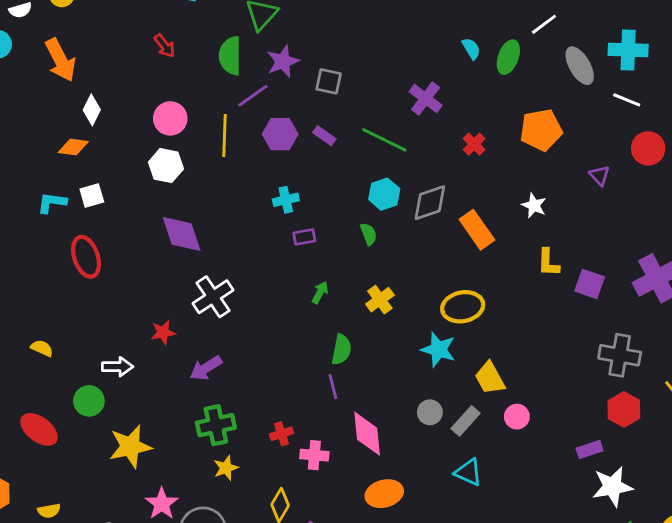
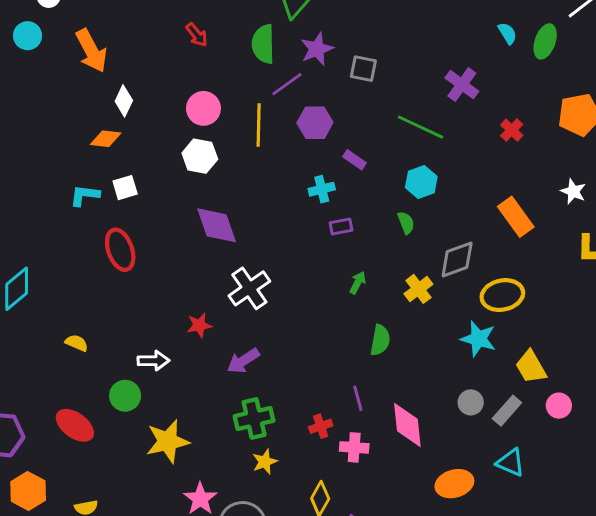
purple rectangle: (324, 136) -> (355, 160), moved
gray diamond: (430, 203) -> (457, 260), moved
purple line: (333, 387) -> (358, 398), moved
orange ellipse: (384, 494) -> (454, 484), moved

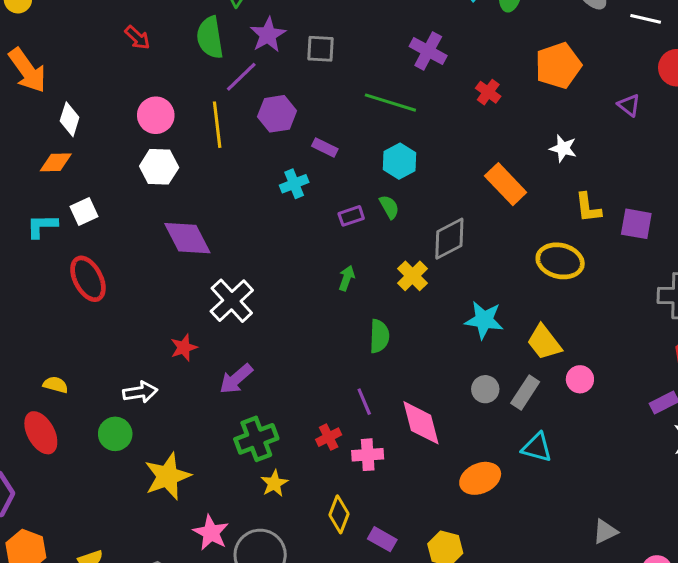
purple rectangle: (341, 226) -> (351, 216), moved
yellow ellipse: (502, 295) -> (560, 261), moved, turned 33
red ellipse: (75, 425) -> (41, 433), moved, turned 33

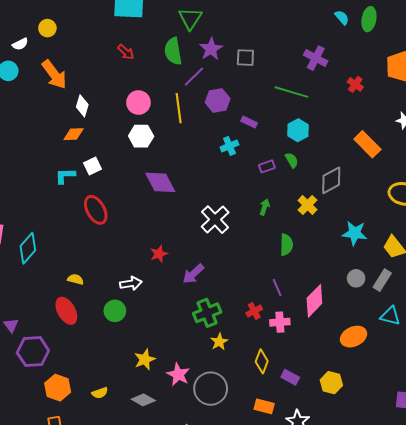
white cross: (232, 301) -> (215, 220), moved
pink diamond: (421, 423) -> (314, 301), turned 60
yellow star: (167, 476) -> (145, 359), moved, size x0.7

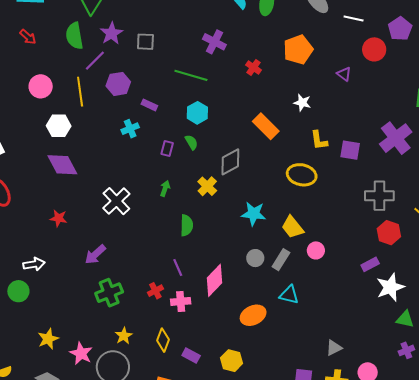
white hexagon: (141, 136) -> (59, 126), moved
purple rectangle: (267, 166) -> (167, 149), turned -56
red star: (159, 254) -> (58, 218), moved, turned 30
yellow star: (219, 342) -> (124, 336), moved

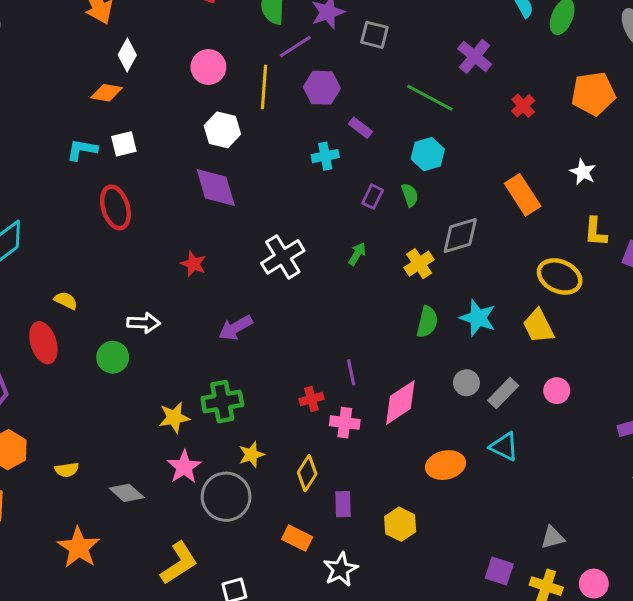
green semicircle: (187, 225) -> (427, 322), moved
yellow trapezoid: (293, 227) -> (538, 326), moved
green cross: (109, 293) -> (222, 402), moved
yellow star: (48, 339) -> (174, 418), moved
purple rectangle: (191, 356) -> (343, 504), turned 48

